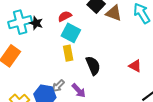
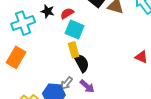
black star: (36, 23) -> (48, 11), moved
black semicircle: (93, 66) -> (82, 63), moved

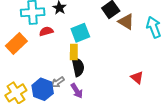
red semicircle: (67, 13) -> (46, 31), moved
cyan square: (75, 29) -> (80, 33), turned 30

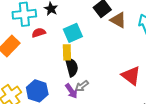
red triangle: (137, 78) -> (131, 76), size x1.5
gray arrow: (58, 82) -> (82, 86), moved

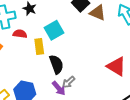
red semicircle: (39, 33) -> (20, 34), turned 32
yellow rectangle: (67, 52) -> (39, 47), moved

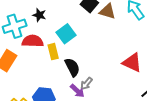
red semicircle: (20, 34) -> (33, 41), size x1.5

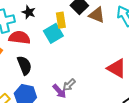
yellow rectangle: (53, 52) -> (61, 20), moved
black semicircle: (72, 67) -> (24, 65), moved

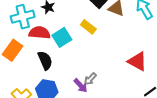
yellow rectangle: (61, 20) -> (88, 27), moved, turned -42
cyan square: (53, 33) -> (62, 37), moved

